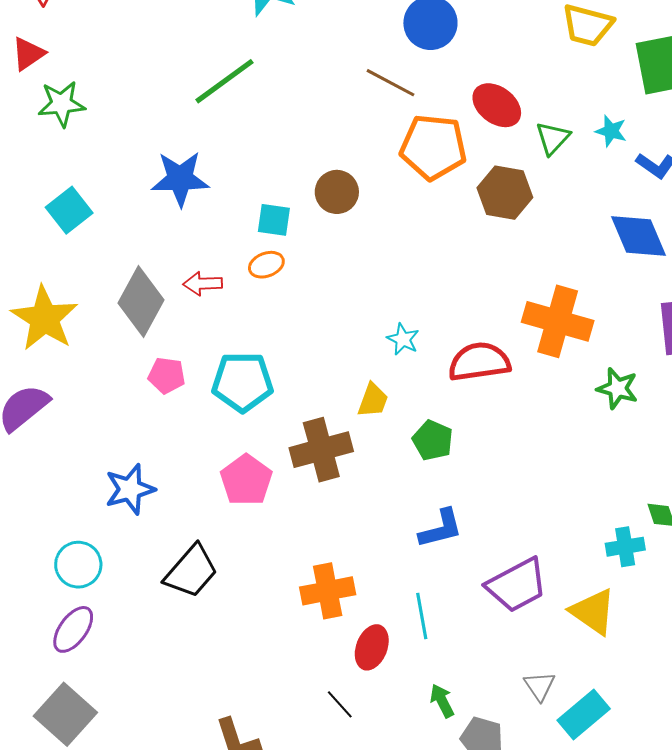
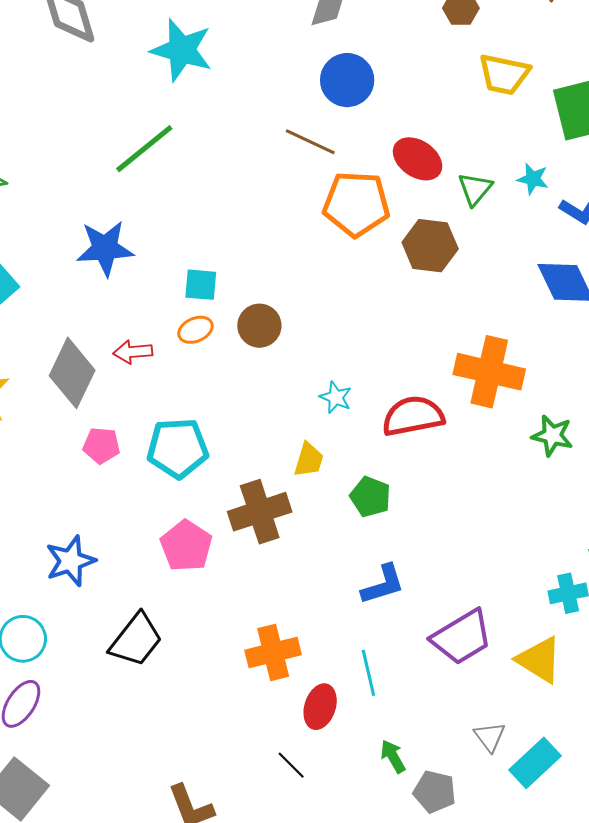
brown circle: (337, 192) -> (259, 326), moved

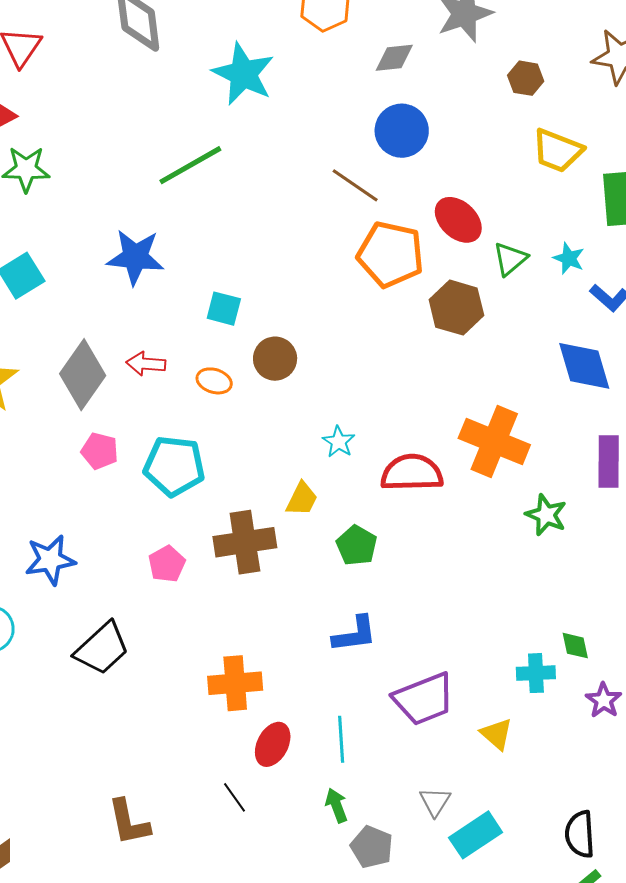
orange ellipse: (195, 330) -> (214, 381), moved, turned 32
pink pentagon: (186, 546) -> (167, 564), size x0.7
yellow triangle: (539, 660) -> (497, 734), size x0.7
cyan line: (368, 673) -> (341, 739), moved

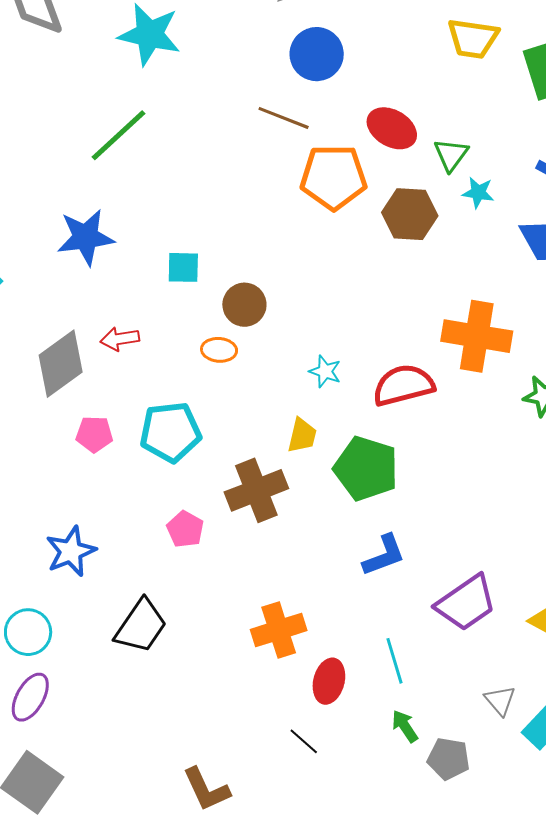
cyan star: (569, 258) -> (478, 193), moved
gray diamond: (83, 375) -> (61, 364), turned 32
orange ellipse: (214, 381) -> (219, 350), moved
green pentagon: (357, 545) -> (366, 468), size x1.6

